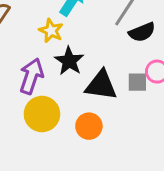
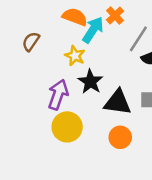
orange circle: (89, 126) -> (120, 137), moved

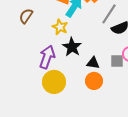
black triangle: (118, 102) -> (93, 63), size x0.6
orange circle: (120, 137) -> (94, 81), moved

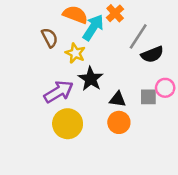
brown semicircle: (26, 16) -> (50, 38), moved, turned 119
purple arrow: (47, 57) -> (59, 92), turned 40

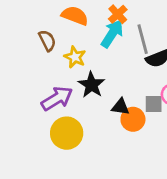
cyan arrow: (93, 27) -> (112, 34), moved
gray line: (138, 36) -> (143, 39), turned -48
orange circle: (119, 122) -> (133, 119), moved

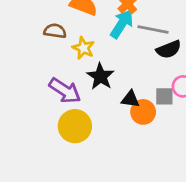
gray line: (143, 39) -> (153, 30), turned -64
brown semicircle: (47, 40) -> (55, 31), turned -55
purple arrow: (57, 99) -> (65, 91), turned 64

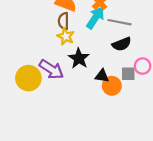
brown semicircle: (55, 31) -> (64, 21), moved, turned -98
black semicircle: (169, 49) -> (122, 44), moved
yellow circle: (75, 126) -> (28, 78), moved

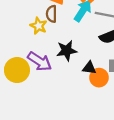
yellow star: (66, 36) -> (39, 26), moved
black star: (79, 58) -> (67, 51), turned 30

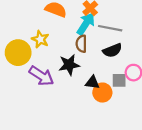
brown semicircle: (52, 14) -> (81, 44), moved
yellow circle: (17, 70) -> (18, 53), moved

